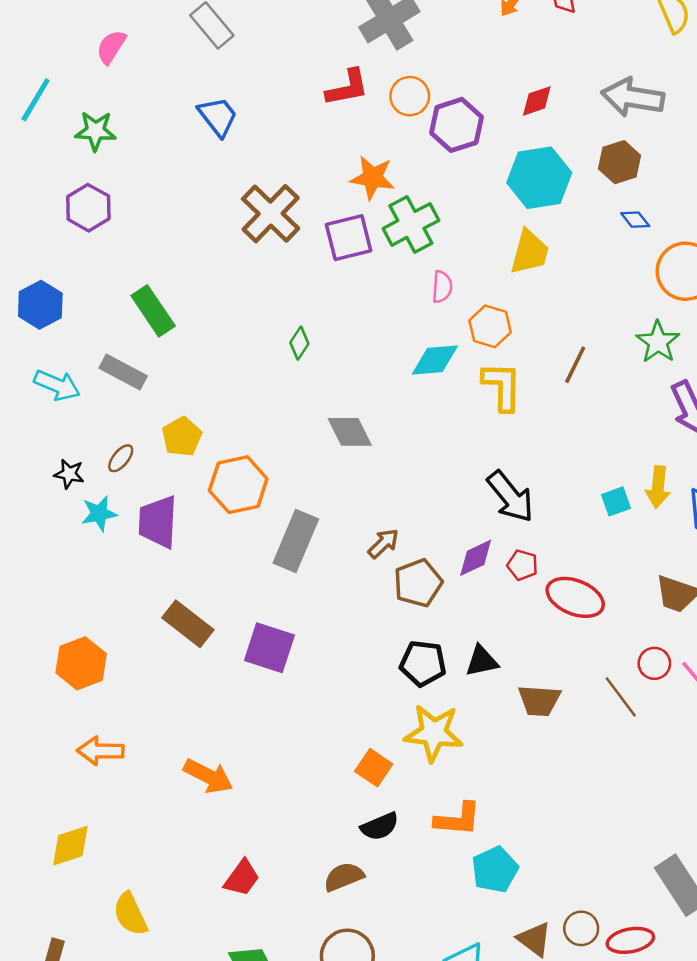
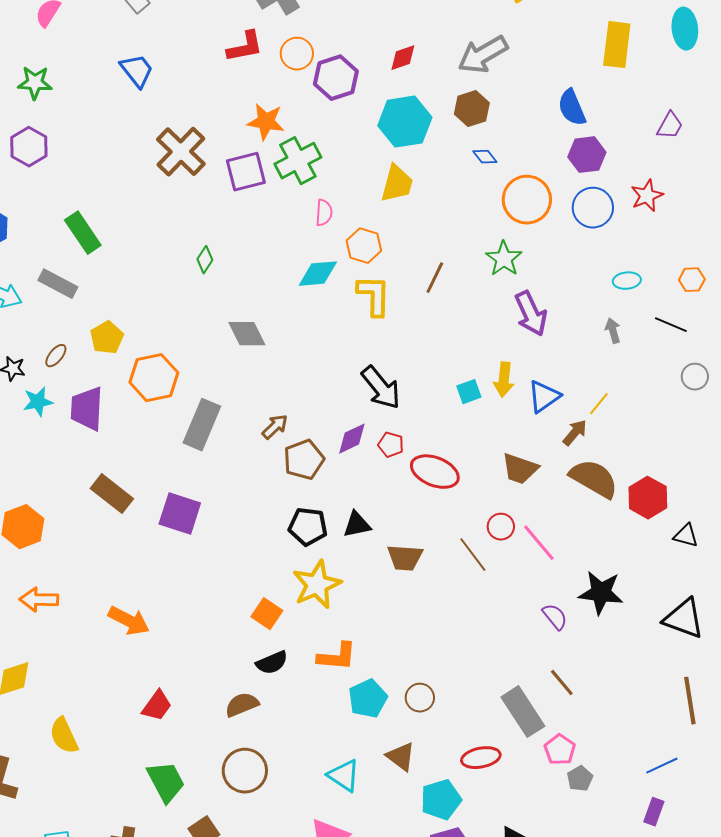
gray arrow: (633, 97) -> (483, 55), turned -39
yellow star: (434, 733) -> (317, 585), turned -30
brown circle: (581, 928) -> (420, 698), moved

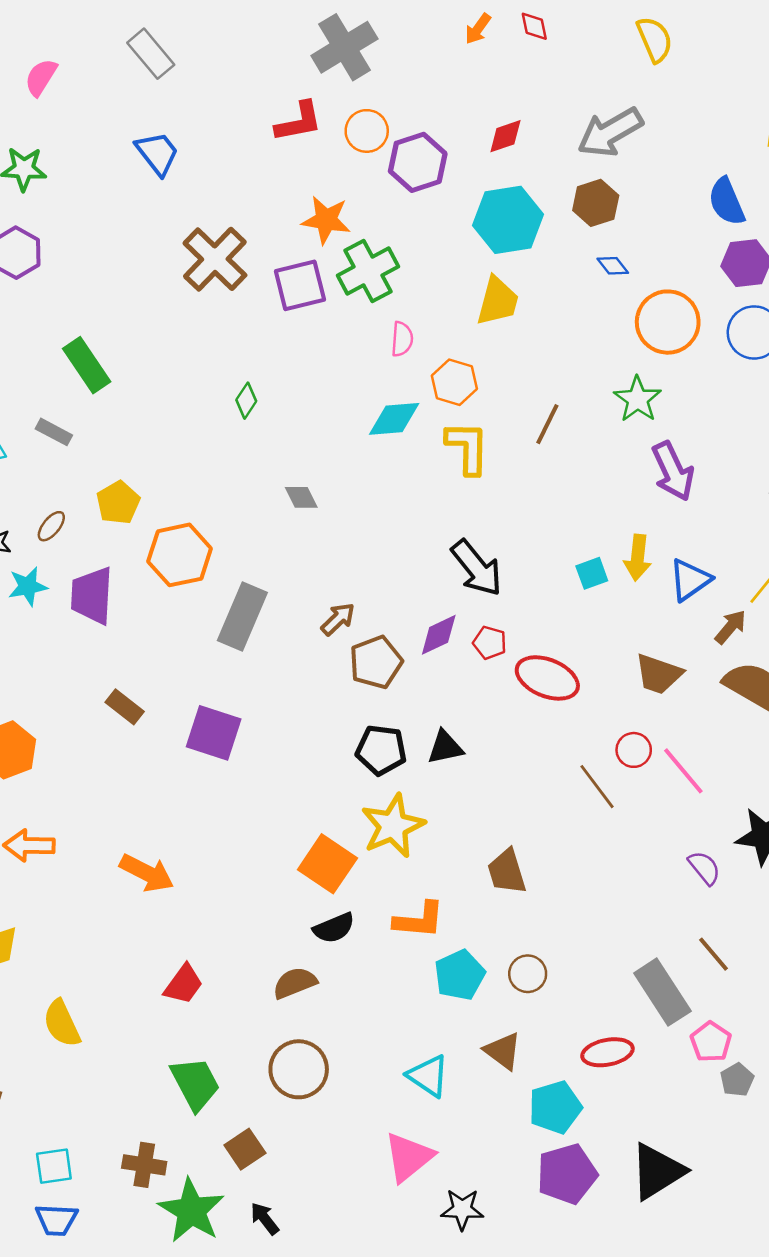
gray rectangle: (58, 284) -> (54, 432), size x0.7
gray diamond: (247, 334) -> (301, 497), size x0.7
brown rectangle: (112, 494) -> (125, 707), size x0.7
brown trapezoid: (405, 558) -> (507, 872), moved, turned 69
orange square: (267, 614) -> (327, 864), size x1.4

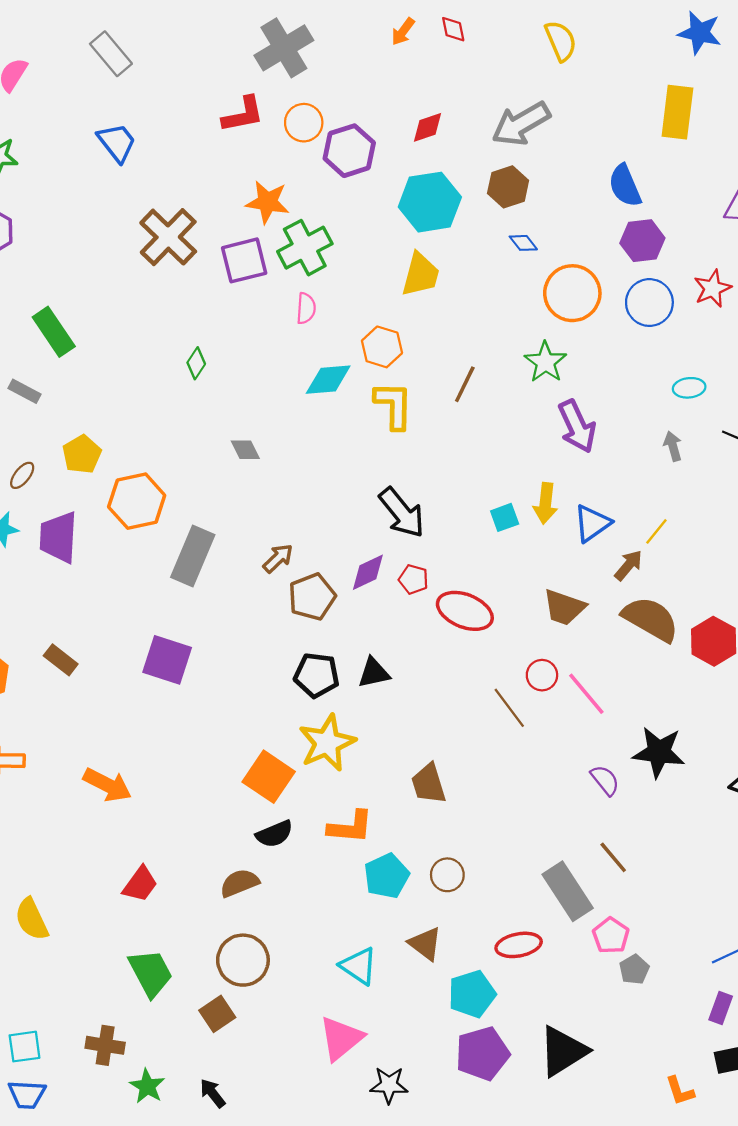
pink semicircle: (402, 339) -> (306, 308), moved
brown rectangle: (125, 707) -> (61, 660), moved
brown square: (245, 1149) -> (217, 1014), moved
green star: (191, 1211) -> (147, 1086), size x0.6

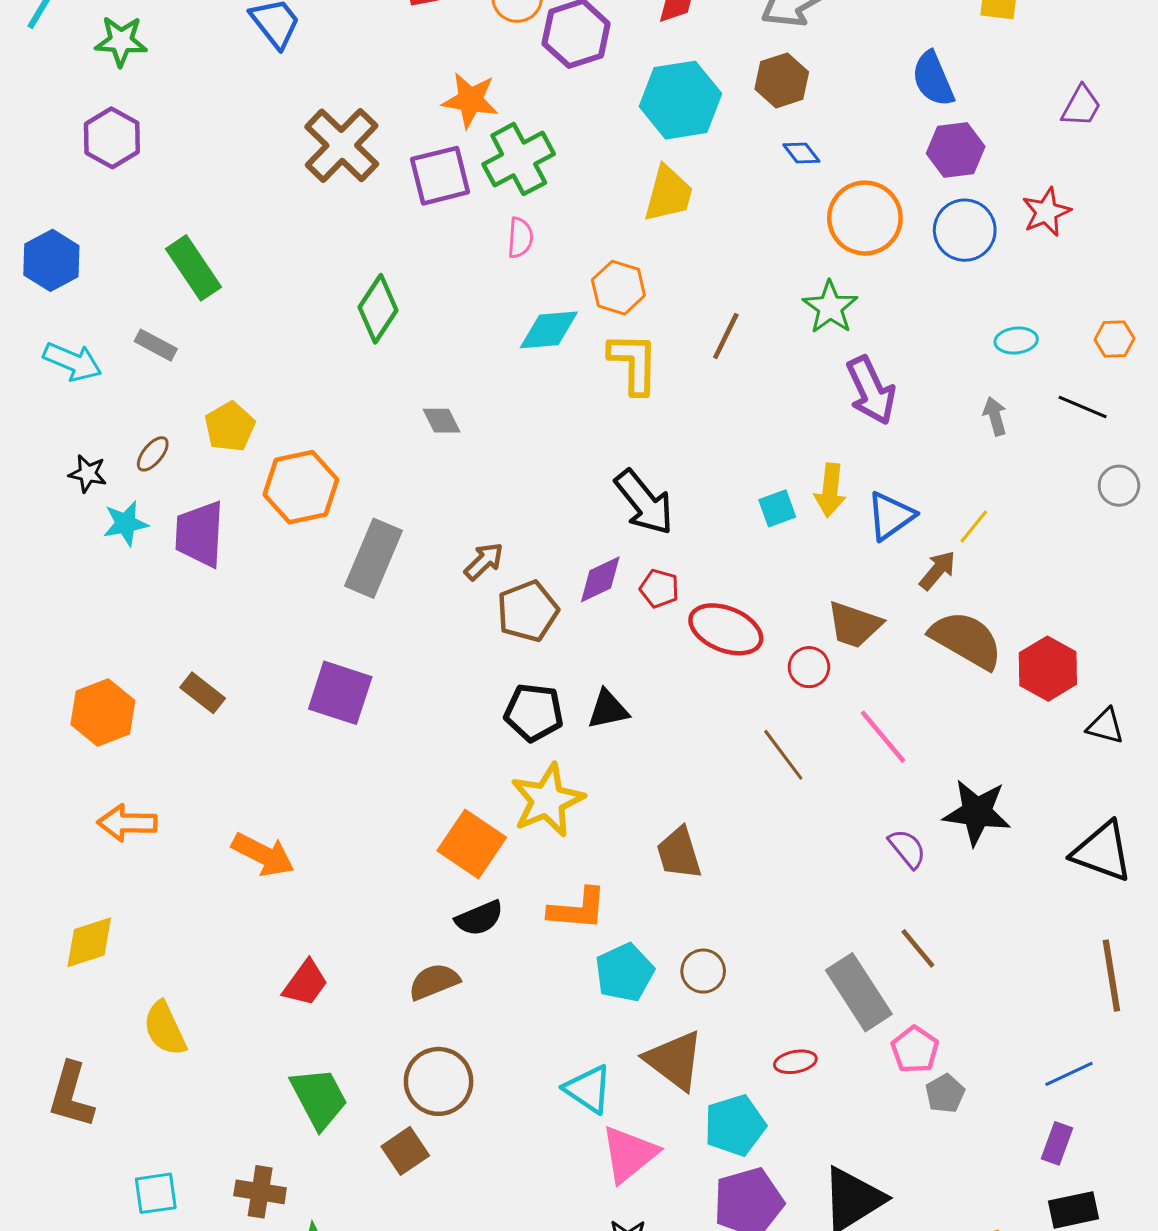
green diamond: (196, 363) -> (378, 309), size x1.6
red circle: (542, 675) -> (809, 667), moved
brown triangle: (425, 944) -> (674, 1060), size x1.4
red ellipse: (519, 945) -> (795, 1062), size x0.7
pink triangle: (341, 1038) -> (629, 1154), moved

